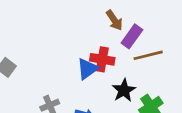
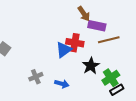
purple rectangle: (132, 36) -> (97, 26), turned 66

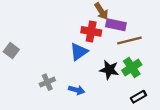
red cross: (75, 43) -> (91, 31), moved
black star: (91, 66) -> (109, 70), turned -30
green cross: (111, 78) -> (132, 67), moved

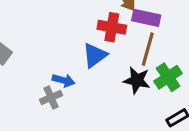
brown line: (129, 40) -> (148, 49), moved, turned -60
blue arrow: (77, 90) -> (63, 80), moved

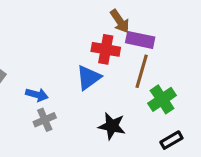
blue arrow: (63, 80) -> (37, 95), moved
black star: (137, 80) -> (112, 126), moved

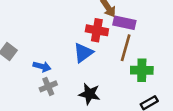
green cross: (162, 99) -> (142, 70), turned 35
black star: (112, 126) -> (89, 94), moved

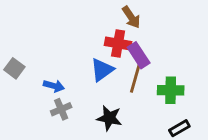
purple rectangle: (124, 23) -> (139, 55), moved, turned 45
brown line: (126, 48) -> (136, 77), moved

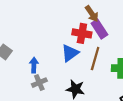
purple rectangle: (139, 55) -> (99, 29), moved
blue arrow: (54, 86) -> (34, 65), turned -104

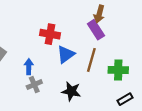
brown arrow: (92, 14) -> (99, 14), moved, turned 49
red cross: (82, 33) -> (50, 34), moved

